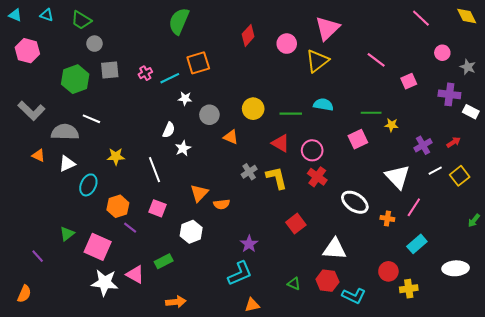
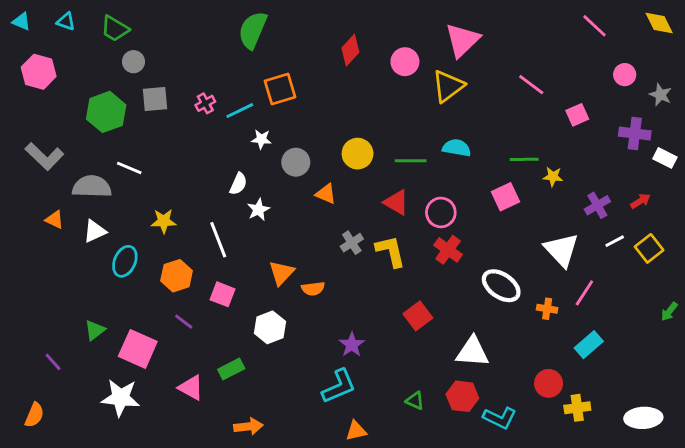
orange hexagon: (118, 206) -> (177, 276), moved
white ellipse: (456, 268) -> (643, 418), moved
white star: (105, 283) -> (121, 398), moved

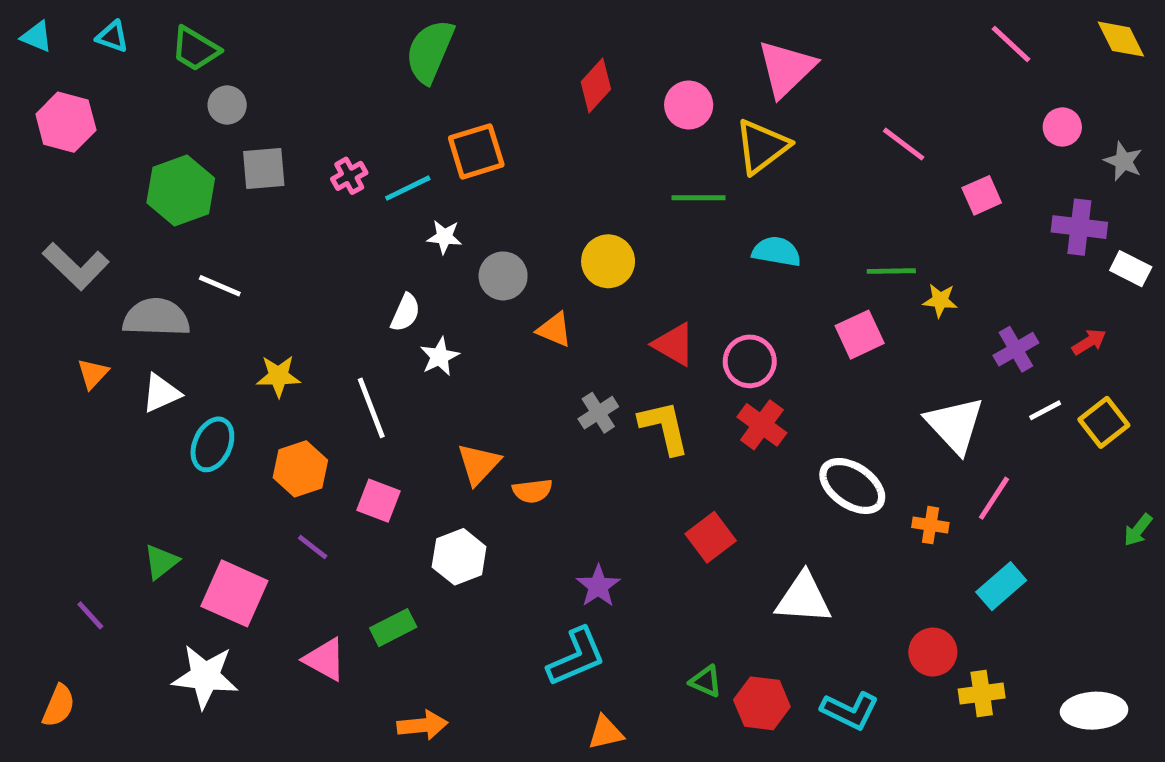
green line: (411, 161) -> (698, 198), moved
orange triangle: (54, 220) -> (93, 374), turned 48
red hexagon: (462, 396) -> (762, 703), moved

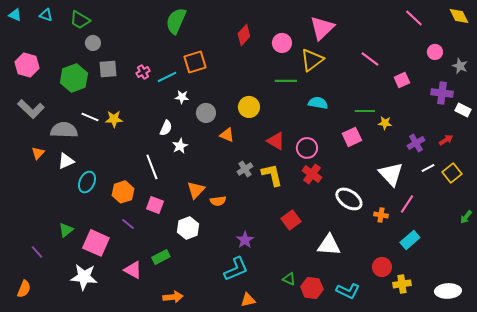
pink hexagon: (66, 122) -> (27, 65), moved
yellow star: (278, 376) -> (114, 119), moved

